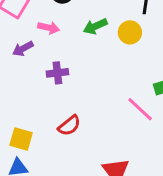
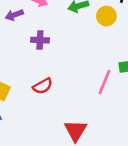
pink line: (140, 109) -> (104, 82), turned 60

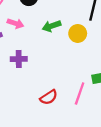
red semicircle: (43, 86) -> (49, 97), moved

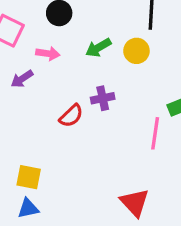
purple cross: (19, 59) -> (103, 98), moved
red semicircle: (49, 97) -> (71, 116), moved

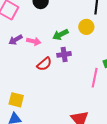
green arrow: (98, 48) -> (61, 35), moved
pink arrow: (48, 54) -> (34, 41), moved

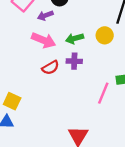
purple arrow: (16, 40) -> (45, 15), moved
pink arrow: (34, 41) -> (44, 40), size x1.5

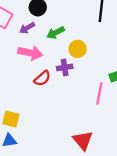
yellow circle: (105, 35) -> (78, 49), moved
green arrow: (75, 38) -> (56, 33), moved

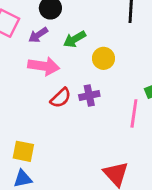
purple cross: (65, 67) -> (89, 95), moved

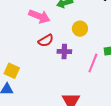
yellow circle: (104, 58) -> (80, 29), moved
purple cross: (89, 95) -> (64, 52), moved

